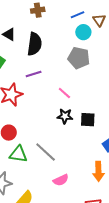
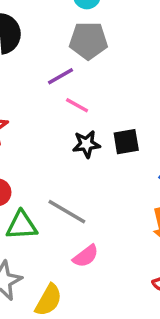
purple line: (34, 74) -> (61, 76), moved
pink semicircle: (61, 180) -> (86, 256), moved

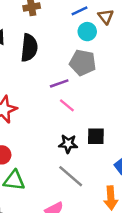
black star: (86, 144) -> (68, 144), moved
gray line: (67, 212) -> (71, 176), moved

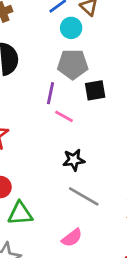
purple line: (59, 83) -> (50, 93), turned -48
black square: (96, 136) -> (95, 90), moved

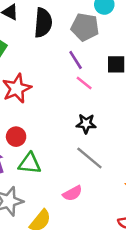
gray pentagon: (73, 64) -> (85, 27), moved
purple line: (50, 93) -> (76, 60), turned -54

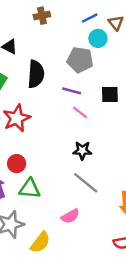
black semicircle: (43, 23) -> (36, 74), moved
purple line: (76, 60) -> (72, 91), turned -42

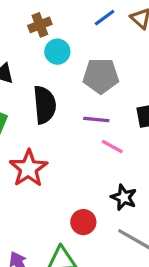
cyan circle: (98, 38) -> (57, 52), moved
black star: (82, 151) -> (124, 197), turned 30
red circle: (17, 164) -> (83, 222), moved

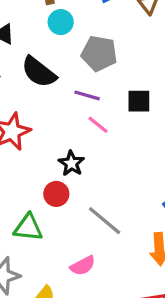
black semicircle: (45, 105) -> (39, 72), turned 123
black star: (124, 197) -> (71, 163), moved

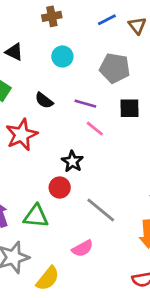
cyan circle: (61, 22) -> (62, 56), moved
gray pentagon: (99, 53) -> (115, 68), moved
black semicircle: (39, 72) -> (44, 100), moved, size x0.6

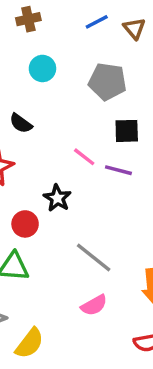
purple line: (85, 104) -> (118, 170), moved
red circle: (60, 188) -> (25, 224), moved
pink semicircle: (82, 248) -> (94, 305), moved

